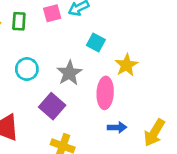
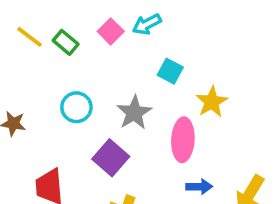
pink square: (52, 13) -> (111, 31), turned -30
green rectangle: (19, 21) -> (66, 42), turned -54

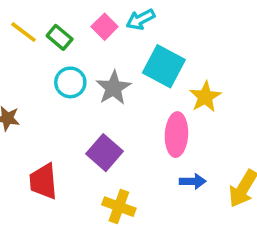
cyan square: (170, 71) -> (164, 66), size x1.6
cyan circle: (76, 107) -> (70, 82), moved
gray star: (134, 113) -> (113, 88), moved

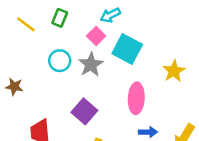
pink square: (105, 27) -> (96, 36), moved
green rectangle: (60, 37) -> (60, 18), moved, turned 72
yellow star: (205, 97) -> (174, 71), moved

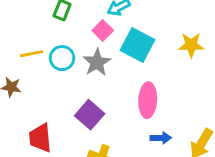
yellow line: (26, 24) -> (32, 54), moved, turned -48
yellow star: (174, 71) -> (191, 45), moved, turned 30

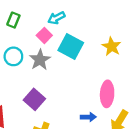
yellow star: (191, 45) -> (112, 47), turned 30
pink ellipse: (148, 100) -> (107, 94), moved

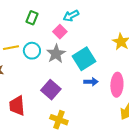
cyan square: (71, 47) -> (84, 59), moved, turned 30
blue arrow: (88, 117) -> (91, 82), moved

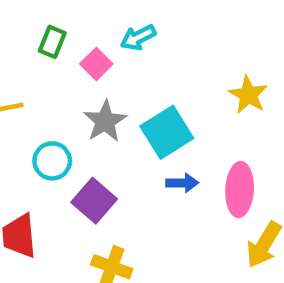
pink square: (60, 32) -> (96, 64), moved
cyan circle: (32, 51) -> (52, 161), moved

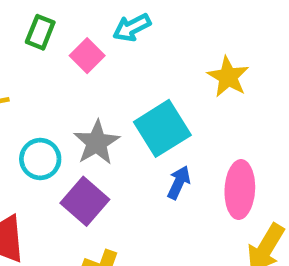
yellow star: (248, 95) -> (228, 77), moved
gray star: (105, 121) -> (97, 143), moved
blue arrow: (182, 183) -> (179, 182), turned -64

